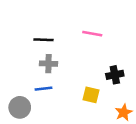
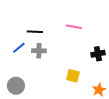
black cross: (115, 75) -> (98, 54), moved
blue line: (44, 89) -> (19, 48), moved, turned -32

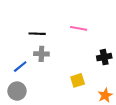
blue line: (19, 48) -> (20, 67), moved
yellow square: (73, 76) -> (78, 80), turned -32

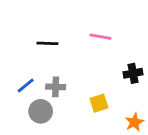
gray cross: (41, 54) -> (56, 87), moved
gray circle: (17, 91) -> (41, 111), moved

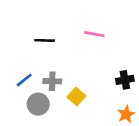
black cross: (133, 73) -> (125, 80), moved
yellow square: (99, 103) -> (76, 96), moved, turned -30

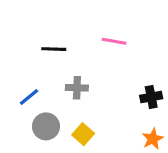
gray cross: (52, 81) -> (77, 88), moved
yellow square: (76, 96) -> (83, 134), moved

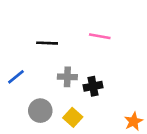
blue line: (29, 97) -> (16, 77), moved
black cross: (151, 97) -> (93, 86), moved

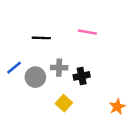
gray circle: (40, 111) -> (35, 77), moved

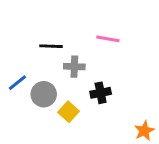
gray cross: (59, 68) -> (74, 67), moved
yellow square: (64, 103) -> (68, 112), moved

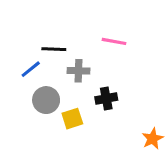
blue line: (17, 83) -> (31, 69), moved
yellow square: (68, 112) -> (72, 119), turned 30

